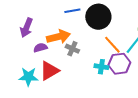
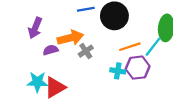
orange line: (112, 45) -> (130, 47), turned -66
gray cross: (72, 49) -> (86, 51), turned 32
red triangle: (49, 71) -> (55, 87), moved

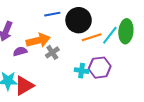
orange line: (130, 47) -> (92, 37), moved
cyan line: (153, 47) -> (110, 35), moved

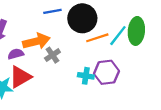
red triangle: (24, 86) -> (20, 77), moved

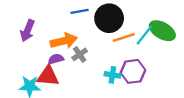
green ellipse: (136, 31) -> (162, 31), turned -65
purple semicircle: (16, 54) -> (56, 59), moved
red triangle: (20, 77) -> (48, 76), turned 35

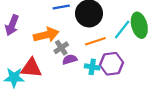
green ellipse: (162, 31) -> (139, 25), turned 45
orange line: (124, 37) -> (95, 41), moved
purple semicircle: (56, 59) -> (70, 59), moved

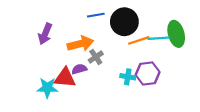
cyan line: (122, 29) -> (159, 38), turned 48
orange line: (95, 41) -> (139, 40), moved
purple semicircle: (70, 59) -> (79, 69), moved

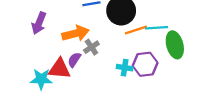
green ellipse: (176, 34) -> (175, 45), moved
purple semicircle: (79, 69) -> (74, 60), turned -40

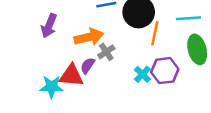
cyan line: (157, 28) -> (188, 18), moved
orange line: (136, 30) -> (155, 33), turned -60
cyan cross: (125, 68) -> (142, 74), turned 35

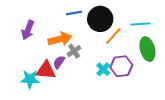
orange line: (155, 33) -> (113, 36), turned 30

